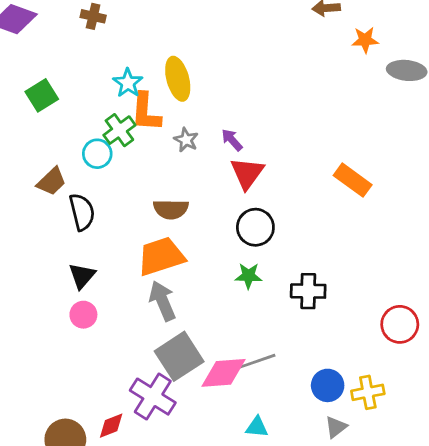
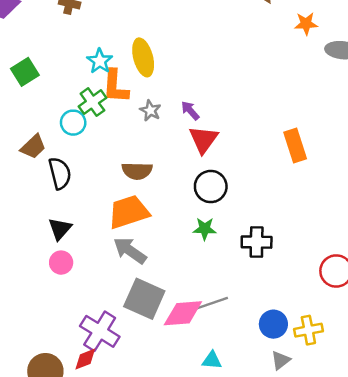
orange rectangle: (353, 180) -> (295, 145), turned 36
gray arrow: (162, 301) -> (130, 250), turned -32
gray square: (179, 356) -> (144, 299), turned -33
purple cross: (153, 397) -> (100, 331), moved

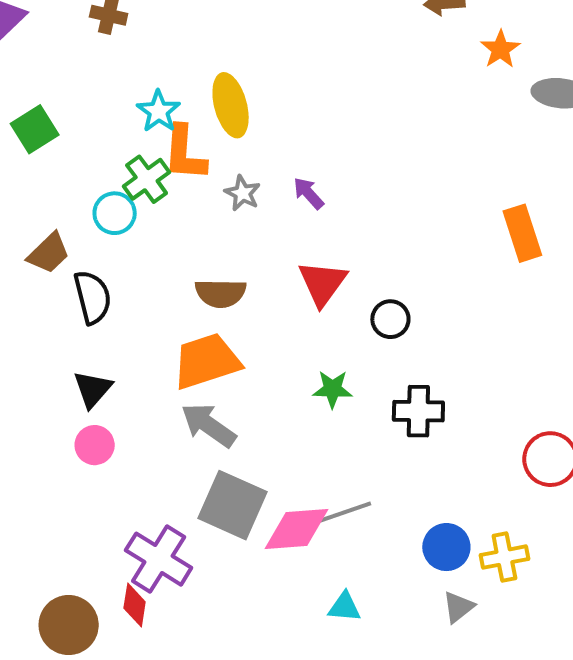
orange star: (306, 24) -> (500, 49), turned -30
red triangle: (203, 139) -> (322, 283), moved
orange rectangle: (295, 145) -> (522, 233), moved
black circle: (211, 187) -> (390, 319), moved, size x0.7
red diamond: (85, 359) -> (135, 605), turned -60

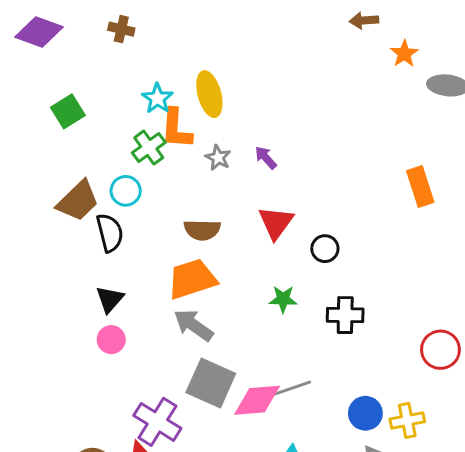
cyan circle: (115, 213) -> (126, 191), moved
brown trapezoid: (49, 253) -> (78, 201), size x1.4

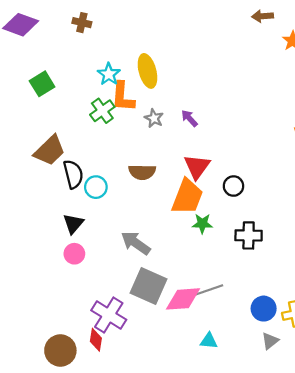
cyan circle: (126, 191) -> (96, 187), moved
orange trapezoid: (192, 279) -> (187, 197), moved, turned 129

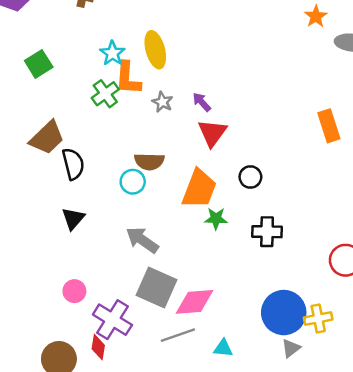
red triangle: (197, 167) -> (212, 133), moved
cyan circle: (96, 187) -> (133, 182), moved
pink circle: (74, 254) -> (74, 291), moved
gray line: (208, 290) -> (178, 335), moved
blue circle: (264, 309) -> (284, 313), size x1.6

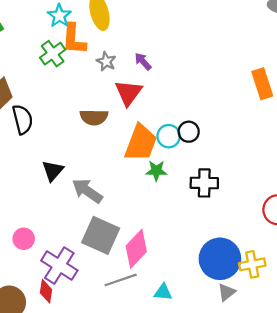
red triangle: (212, 133) -> (128, 93), moved
cyan circle: (133, 182) -> (169, 136), moved
black triangle: (73, 219) -> (53, 171), moved
pink diamond: (195, 302) -> (136, 249), turned -42

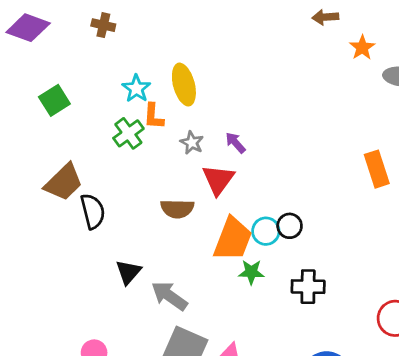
orange L-shape: (74, 39) -> (154, 116), size x0.7

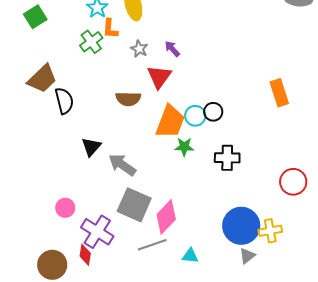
orange rectangle: (377, 169) -> (279, 93), moved

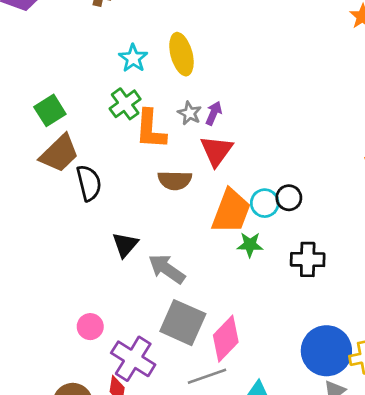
green square: (35, 17) -> (50, 110), moved
orange L-shape: (110, 29) -> (151, 129), moved, size x1.5
purple arrow: (172, 49) -> (214, 113), moved, turned 66

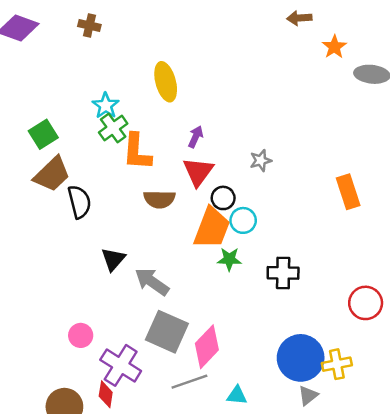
cyan star: (133, 58) -> (106, 106), moved
gray star: (190, 113) -> (261, 160), moved, turned 30
black circle: (289, 198) -> (223, 198), moved

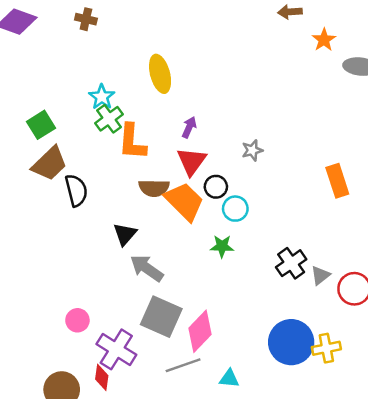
orange trapezoid: (212, 228) -> (184, 201), moved, turned -66
black triangle: (113, 259) -> (125, 234), moved
black cross: (283, 273) -> (291, 263), moved, turned -36
gray triangle: (308, 395) -> (320, 275), moved

